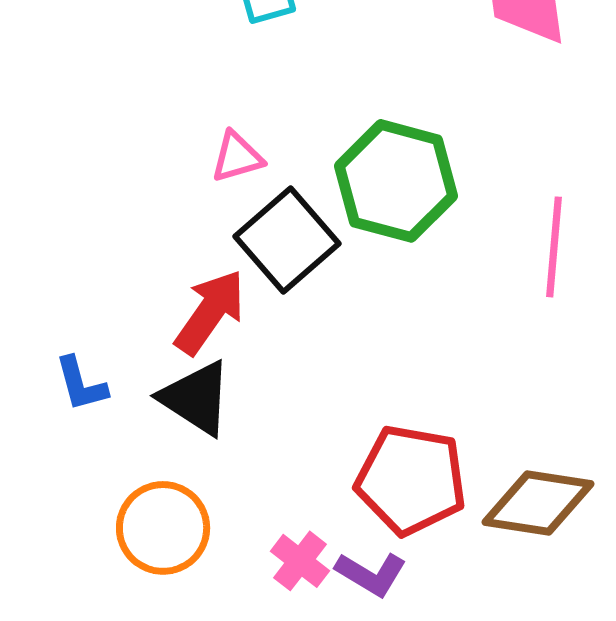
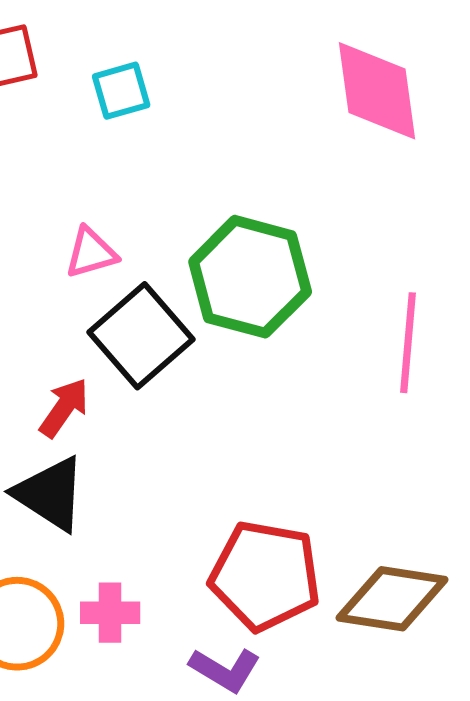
red arrow: (210, 312) -> (64, 408), size x0.7
pink cross: (300, 561) -> (110, 613), moved, turned -38

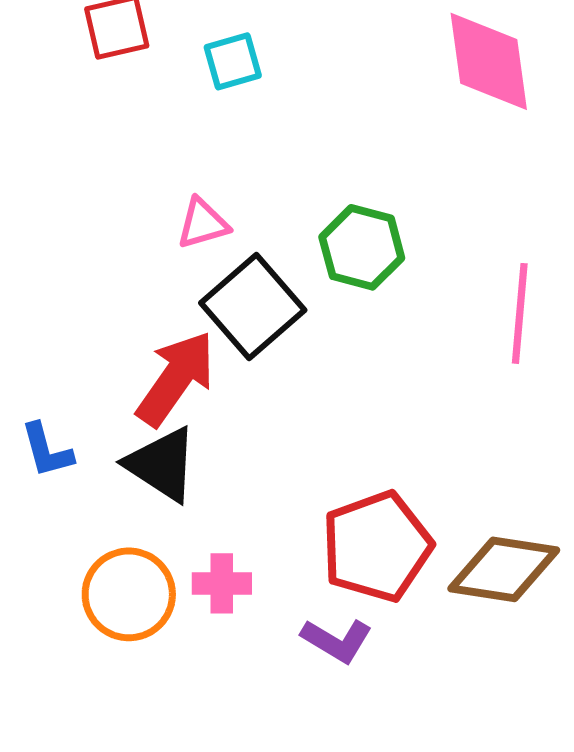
green hexagon: (250, 277) -> (362, 247), size x0.7
red arrow: (64, 408) -> (176, 378), size x1.6
red pentagon: (265, 576) -> (377, 546), turned -30

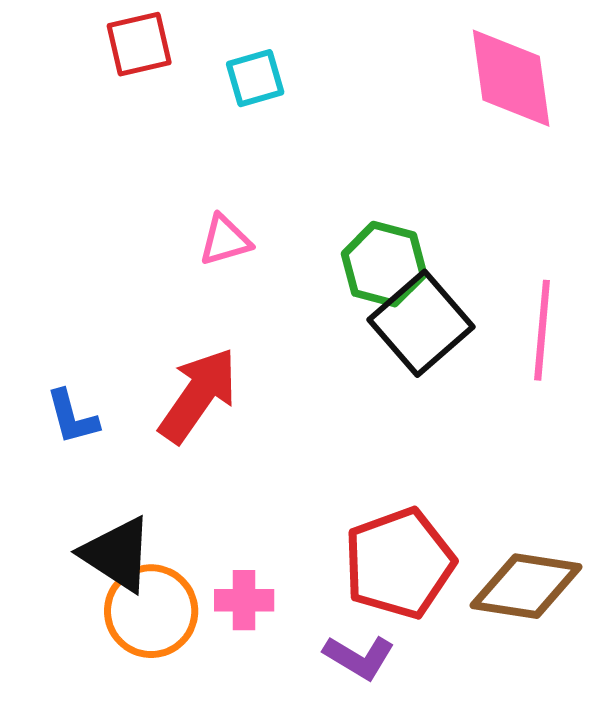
black square: (253, 306) -> (421, 323), moved
blue L-shape: (47, 450) -> (72, 417), moved
black triangle: (162, 464) -> (117, 554), moved

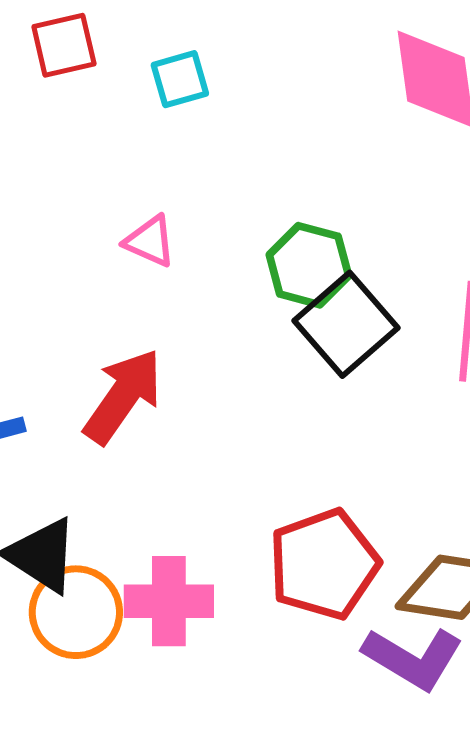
pink triangle: (225, 240) -> (150, 241), turned 40
pink cross: (244, 600) -> (169, 601), size x1.5
purple L-shape: (359, 657) -> (413, 658), moved, size x1.4

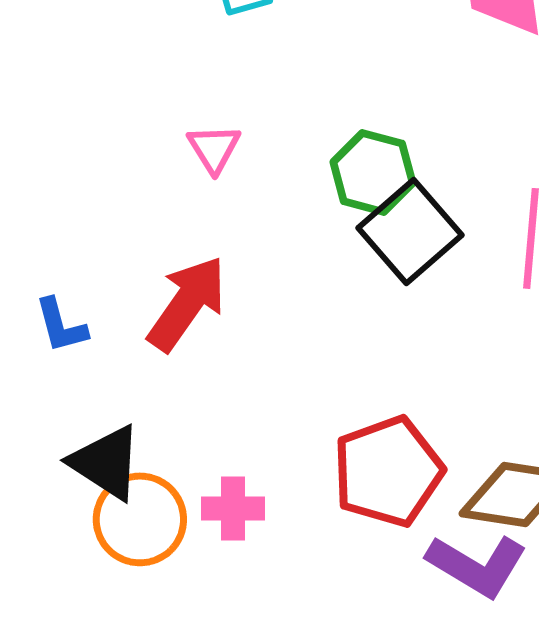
pink triangle: (150, 241) -> (214, 148), turned 34
pink cross: (169, 601) -> (233, 508), size x0.7

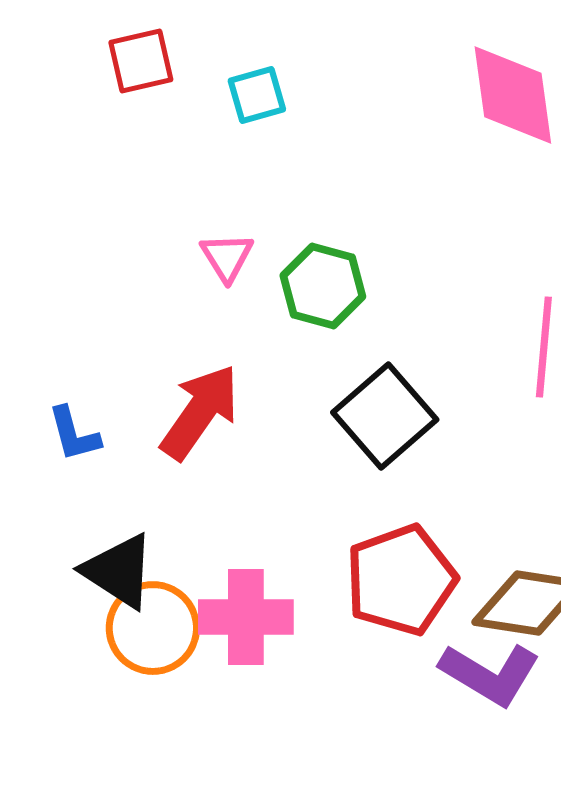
green hexagon: (373, 172) -> (323, 286), moved
black square: (410, 231) -> (385, 416), moved
pink cross: (233, 508) -> (246, 617), size x1.5

